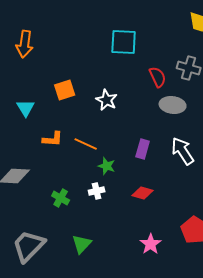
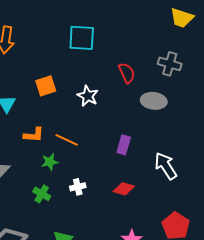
cyan square: (124, 42) -> (82, 38), moved
red semicircle: (158, 77) -> (127, 73), moved
white arrow: (183, 151) -> (166, 166), moved
green star: (107, 166) -> (50, 162), moved, turned -30

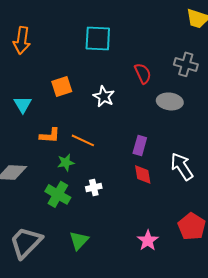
red diamond: (124, 189) -> (143, 174), moved, turned 65
green cross: (42, 194) -> (58, 194), size x1.4

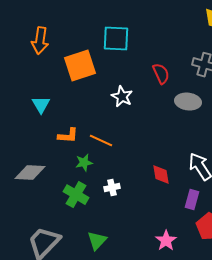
orange square: (62, 86) -> (80, 66), moved, size x1.5
purple rectangle: (140, 145) -> (192, 200), moved

